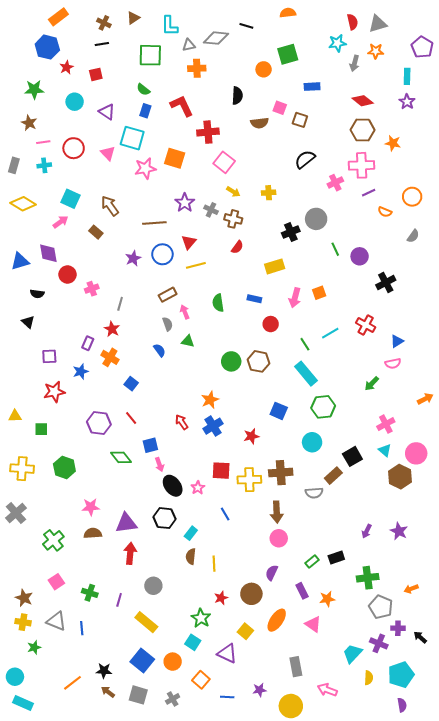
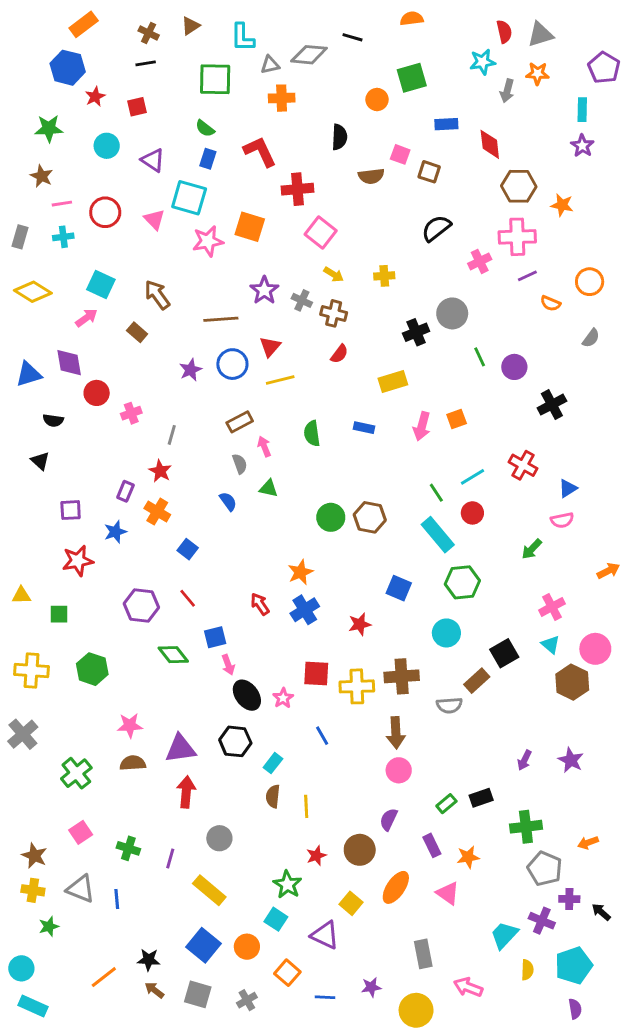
red diamond: (363, 101) -> (490, 144), moved, turned 45
red circle: (271, 324) -> (472, 513), moved

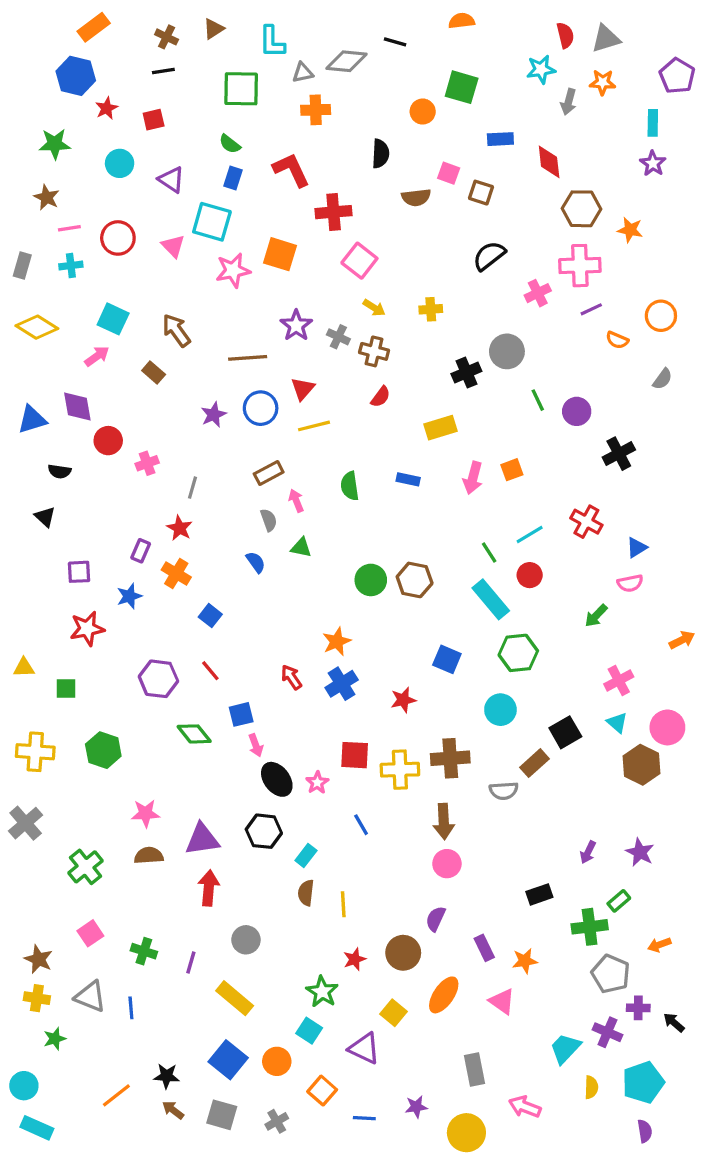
green square: (412, 78) -> (462, 87), turned 32
green rectangle: (446, 804) -> (619, 901), moved

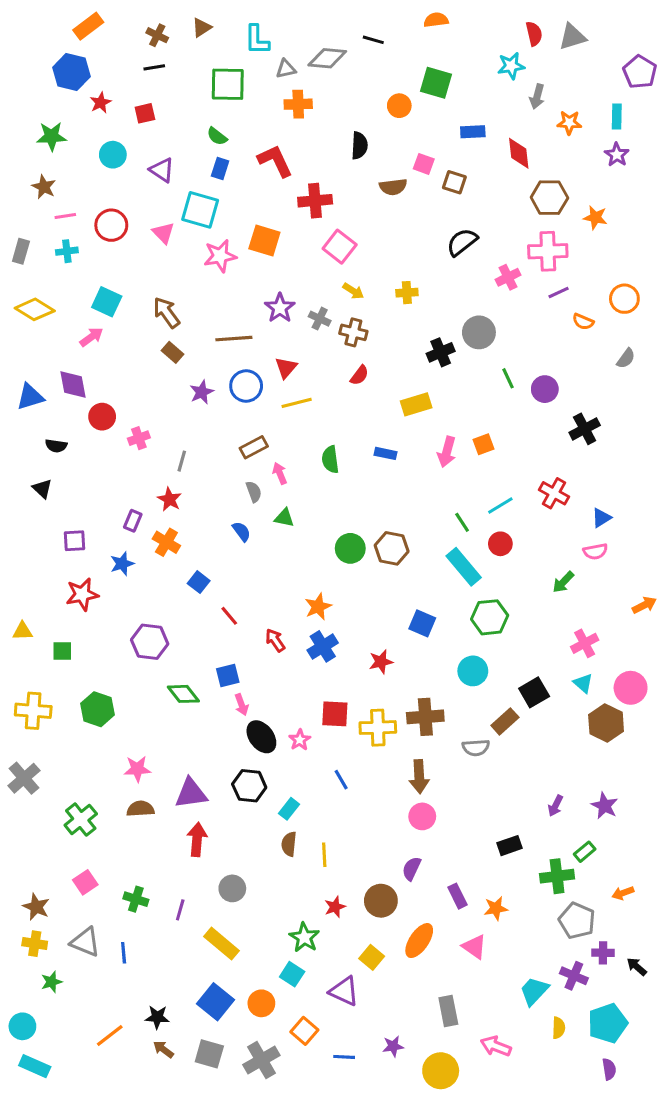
orange star: (603, 82) -> (569, 123), moved
brown rectangle: (154, 372) -> (173, 352), moved
red line: (210, 671) -> (229, 616), moved
gray cross: (277, 1121) -> (261, 1060), size x1.6

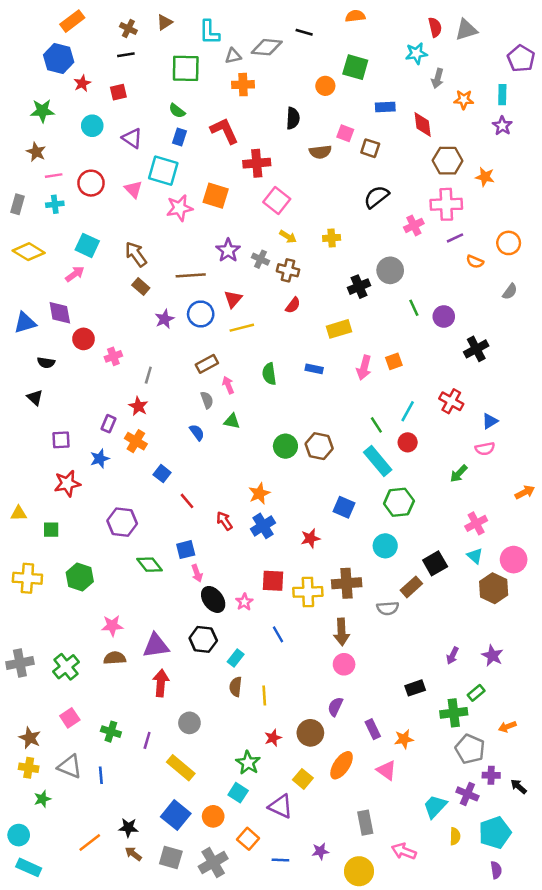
cyan line: (500, 505) -> (408, 411), turned -30
gray cross: (24, 778) -> (20, 663), moved, turned 30

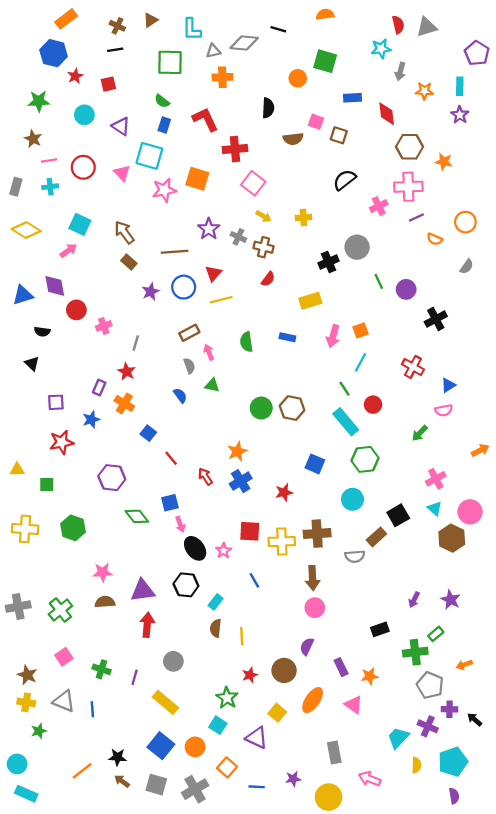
cyan line: (408, 411) -> (360, 362), moved

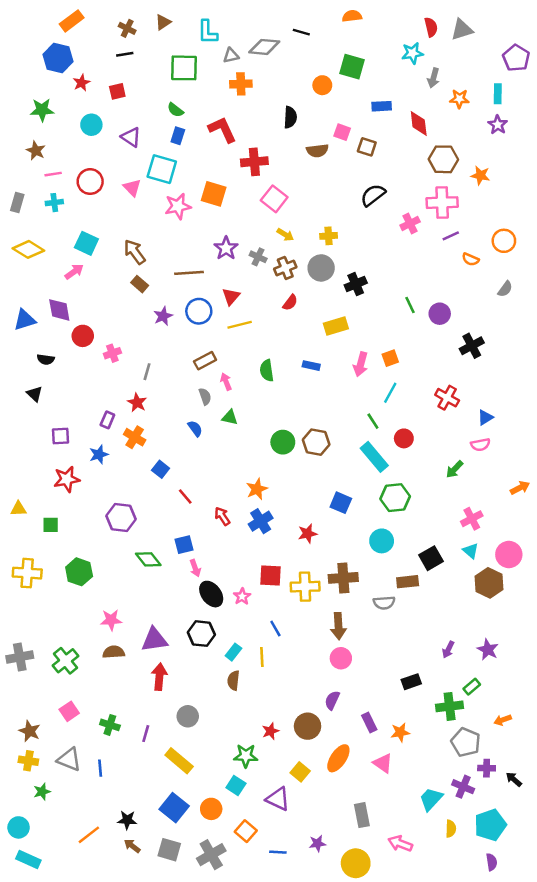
brown cross: (264, 247) -> (285, 268), turned -36
gray circle: (357, 247) -> (321, 268), moved
brown rectangle: (376, 537) -> (408, 582), turned 36
yellow line: (242, 636) -> (262, 657), moved
green star: (227, 698) -> (246, 756), turned -30

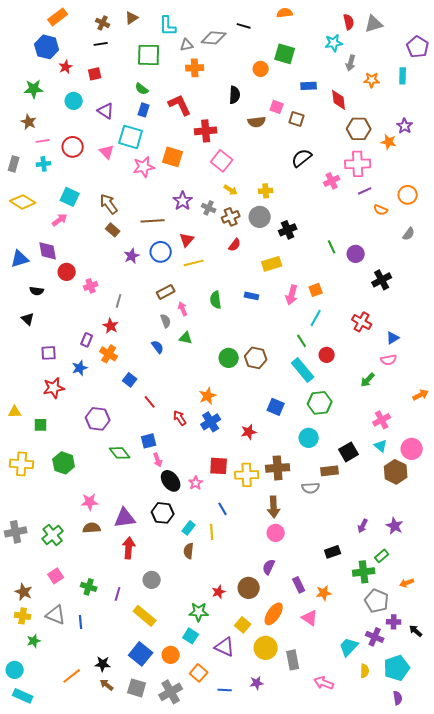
purple star: (498, 125) -> (405, 126), moved
yellow circle: (356, 863) -> (266, 648), moved

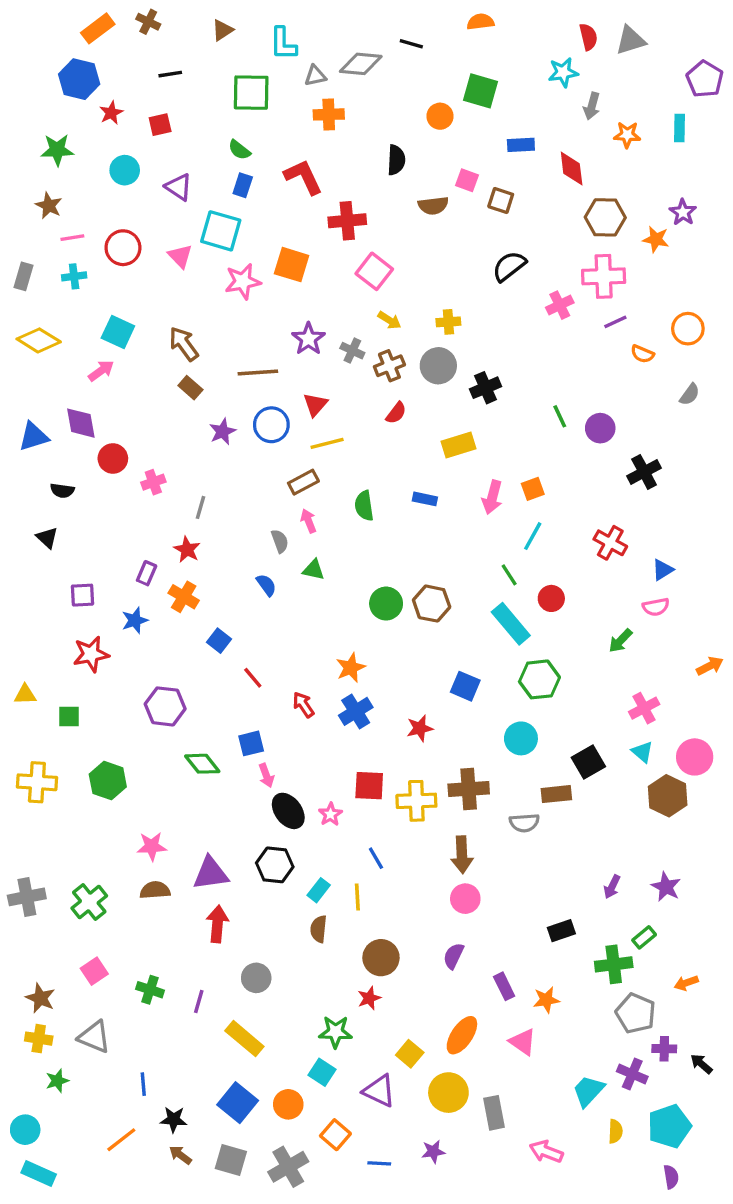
brown cross: (103, 23) -> (148, 22), moved
brown rectangle: (166, 292) -> (303, 482), moved
brown circle: (249, 588) -> (381, 958), moved
blue line: (81, 622) -> (143, 1084), moved

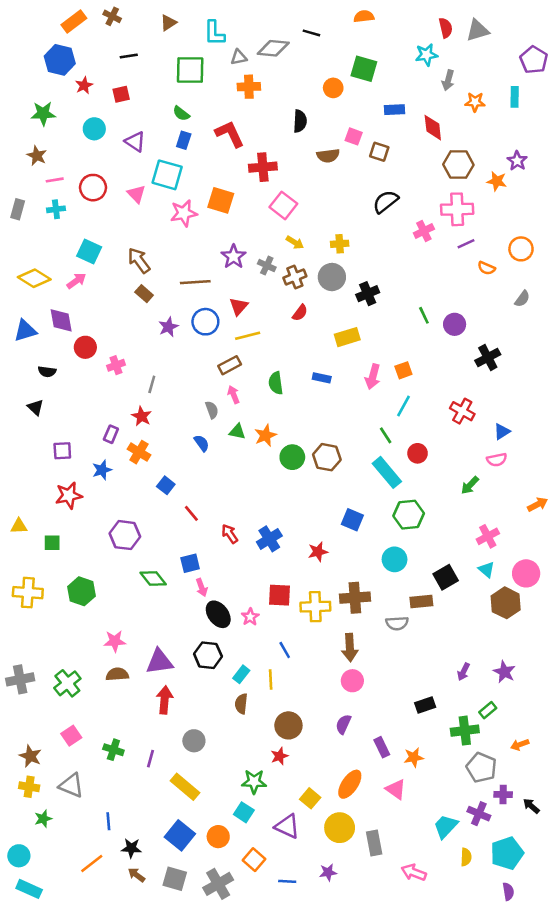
yellow diamond: (39, 340) -> (34, 278), moved
orange star: (351, 668) -> (265, 435), moved

